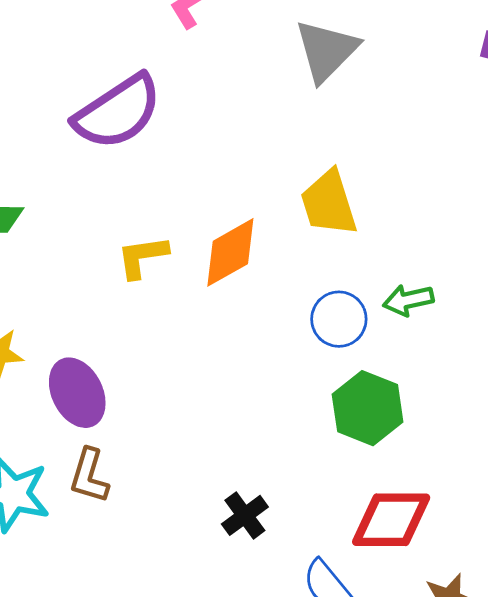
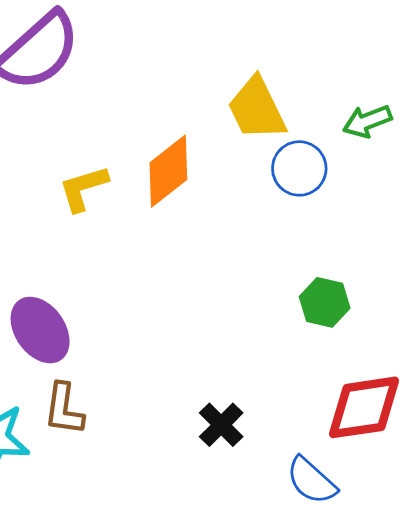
green arrow: (408, 300) -> (367, 121), moved
blue circle: (339, 319) -> (299, 168), moved
green hexagon: (368, 408) -> (325, 302), size x0.7

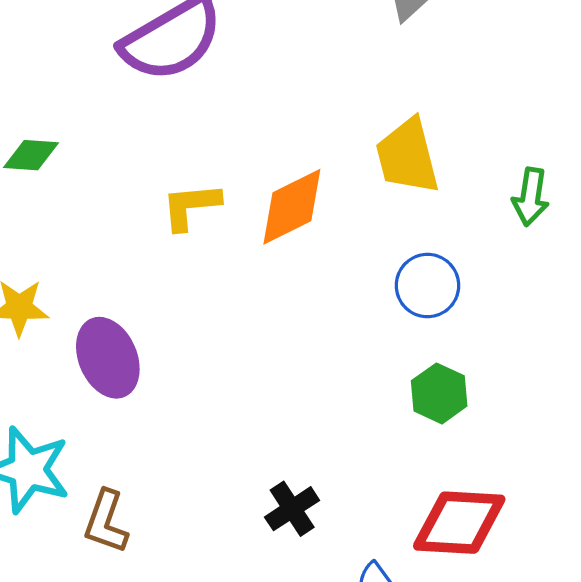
green arrow: (367, 121) -> (531, 197), turned -72
blue circle: (299, 168) -> (427, 286), moved
brown L-shape: (64, 409) -> (106, 522), moved

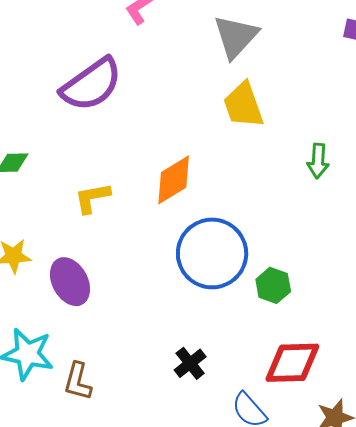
yellow trapezoid: (407, 156) -> (243, 105), moved
yellow L-shape: (191, 206) -> (92, 198), moved
blue circle: (427, 286) -> (212, 253), moved, size x1.8

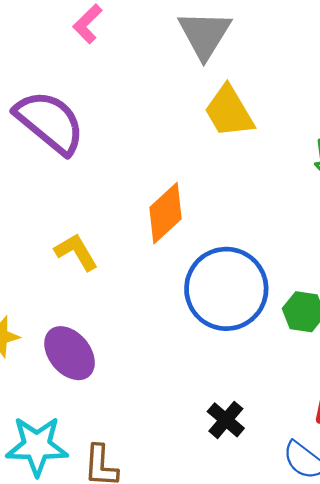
purple semicircle: (91, 85) -> (50, 122), turned -94
yellow L-shape: (92, 198) -> (76, 252), turned 81

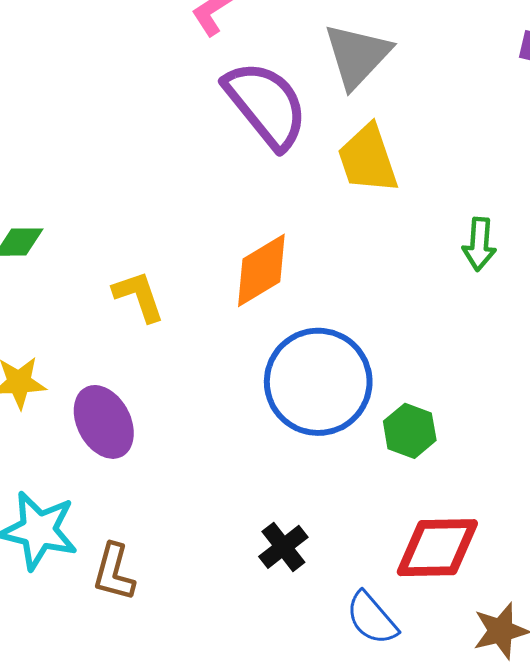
purple semicircle: (50, 122) -> (266, 105), moved

